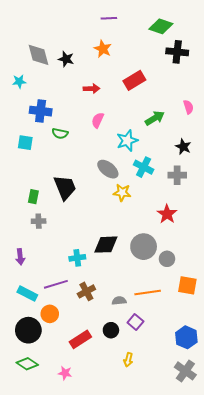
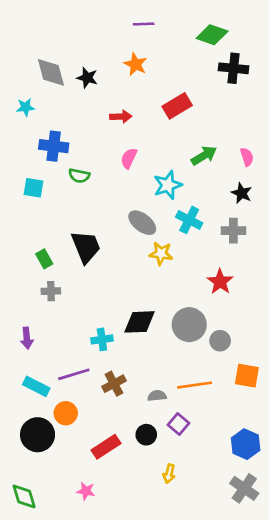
pink semicircle: (188, 107) -> (247, 157), moved
green rectangle: (33, 197) -> (44, 259), turned -40
green diamond: (27, 364) -> (24, 496), moved, turned 40

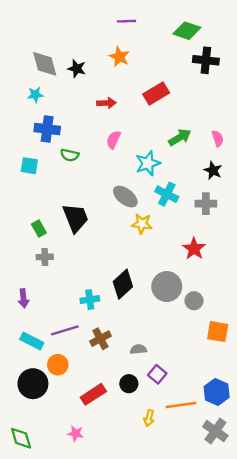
cyan star: (25, 107) -> (35, 95), moved
black diamond: (140, 322) -> (123, 284), turned -40
orange line: (195, 385) -> (181, 405), moved

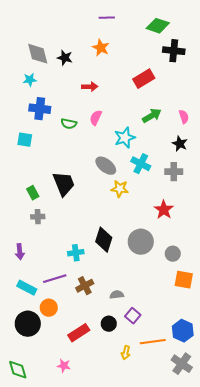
red rectangle: (156, 93) -> (144, 79), moved
green semicircle: (70, 155) -> (69, 124), moved
black diamond: (123, 284) -> (104, 240), turned -30
gray circle: (194, 301) -> (173, 254), moved

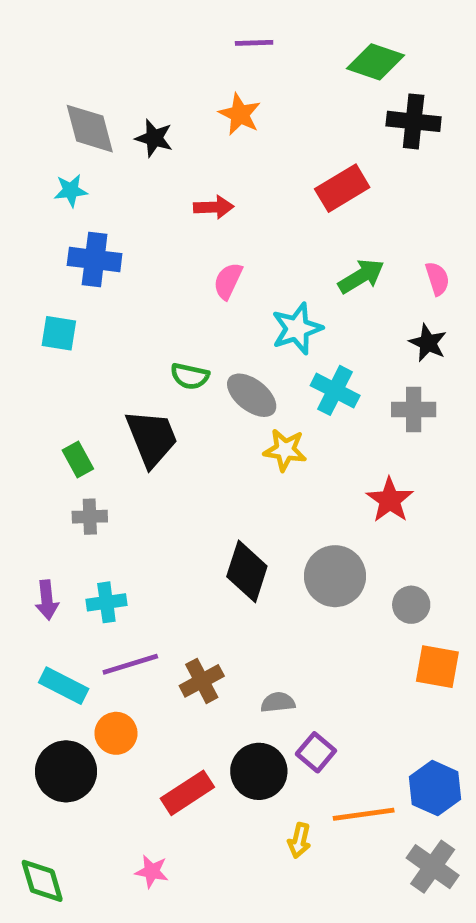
green semicircle: (69, 124) -> (190, 376), moved
cyan cross: (76, 253) -> (106, 602), moved
black circle: (109, 324) -> (259, 771), size x1.5

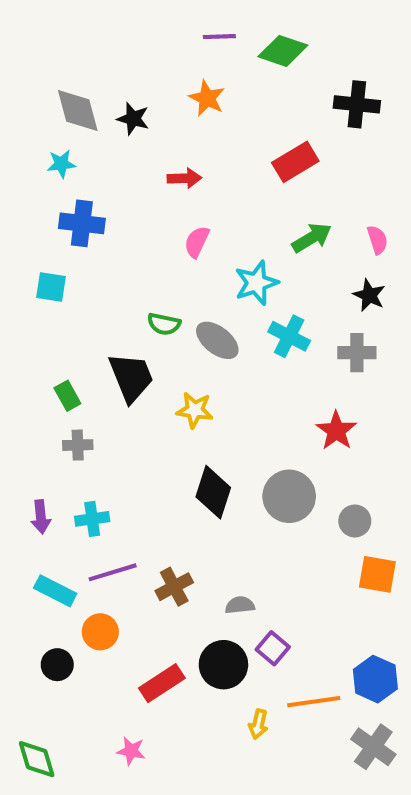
green diamond: (375, 62) -> (283, 51), moved
yellow star: (285, 450) -> (195, 410), moved
black circle: (66, 771) -> (57, 665), size x0.6

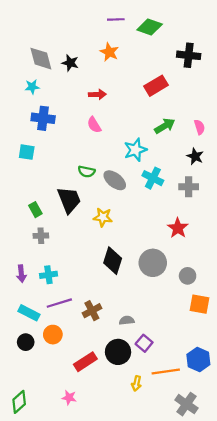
pink semicircle: (197, 242) -> (94, 125), moved, turned -56
black circle: (57, 665) -> (26, 342), moved
gray cross: (373, 747) -> (186, 404), moved
green diamond: (37, 759) -> (19, 402), turned 65

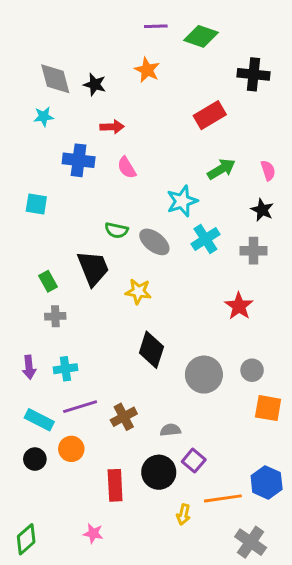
red arrow: (97, 94) -> (112, 127), moved
blue cross: (43, 118) -> (79, 160), moved
cyan cross: (153, 178) -> (205, 239), turned 30
gray circle: (153, 263) -> (204, 375), moved
red rectangle: (85, 362) -> (115, 485), turned -60

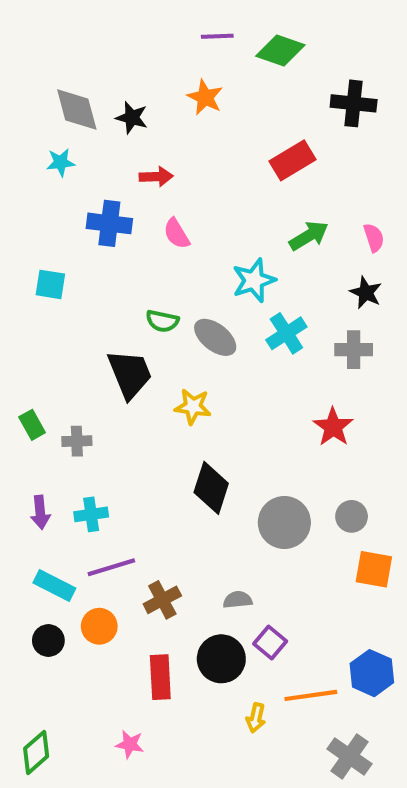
green rectangle: (48, 281) -> (32, 425), moved
brown cross: (124, 417) -> (162, 600), moved

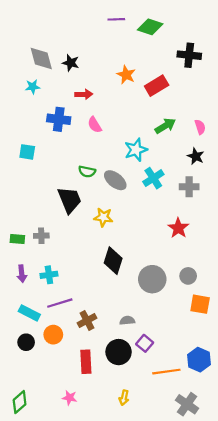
orange star: (205, 97) -> (126, 75), moved
green rectangle: (32, 425) -> (17, 239), moved, turned -56
yellow arrow: (256, 718) -> (124, 398), moved

